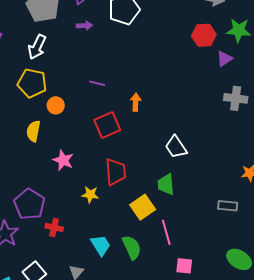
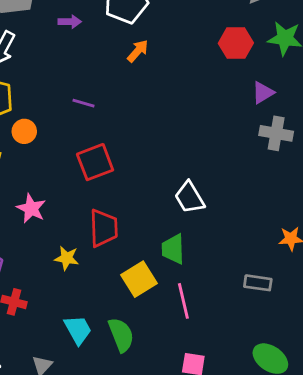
purple triangle: (224, 59) -> (263, 93), moved
orange arrow: (136, 102) -> (138, 51), moved, turned 36
pink line: (166, 232) -> (183, 301), moved

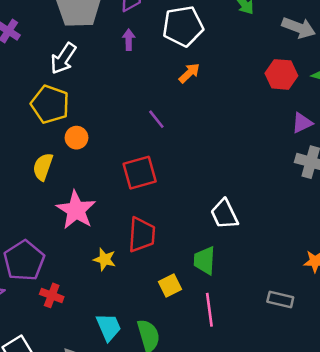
purple arrow: (70, 22) -> (129, 40), turned -96
purple line: (84, 103) -> (156, 119), moved, turned 30
pink star: (31, 208) -> (76, 210), size x1.4
yellow square: (139, 279) -> (170, 285), size x0.7

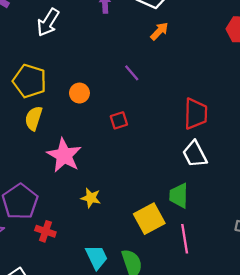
yellow pentagon: (50, 104) -> (30, 81), moved
orange circle: (77, 138) -> (79, 93), moved
red square: (140, 173) -> (119, 120), size x0.6
red trapezoid: (142, 235) -> (196, 114), moved
yellow square: (170, 285) -> (149, 219), size x1.5

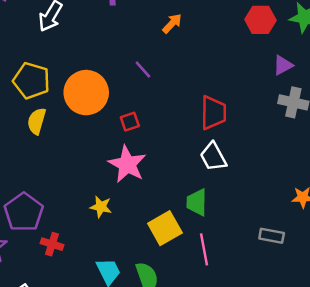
orange circle: (79, 93) -> (86, 93), size x2.0
pink star: (64, 155) -> (127, 164), moved

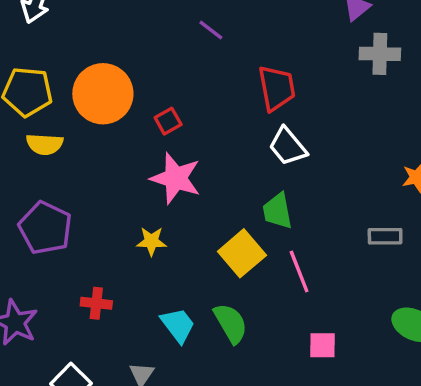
purple line: (143, 70) -> (211, 30), moved
yellow semicircle: (37, 121) -> (45, 144), turned -92
purple pentagon: (24, 212) -> (45, 228), moved

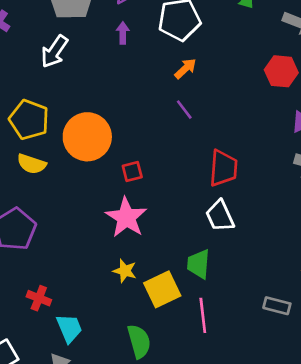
yellow star: (151, 241) -> (125, 271), moved
cyan trapezoid: (178, 325) -> (69, 328), moved

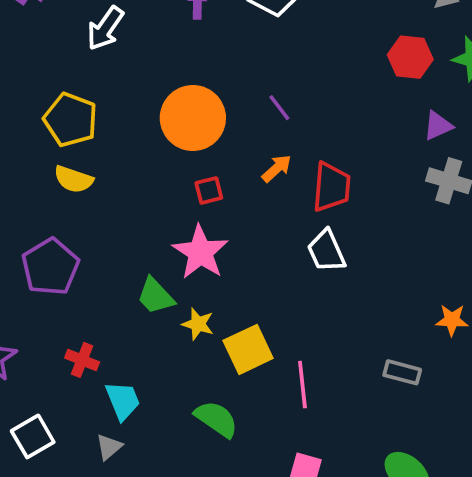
orange arrow: (185, 68) -> (277, 168), moved
orange circle: (87, 137) -> (193, 118), moved
green trapezoid: (199, 264) -> (156, 296), moved, turned -48
green semicircle: (139, 341) -> (216, 419), turned -40

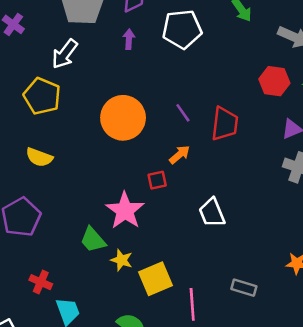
yellow pentagon: (71, 120) -> (42, 96), moved
red trapezoid: (331, 187) -> (225, 124), moved
red square: (209, 190) -> (157, 180), moved
gray rectangle: (402, 372) -> (244, 288), moved

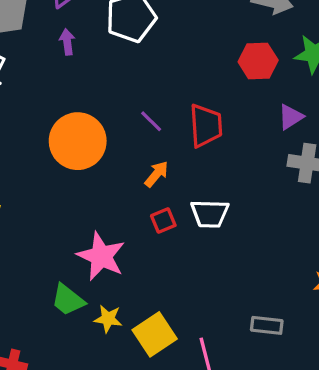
red square: (157, 180) -> (163, 220), moved
white trapezoid: (212, 213) -> (210, 214), moved, turned -56

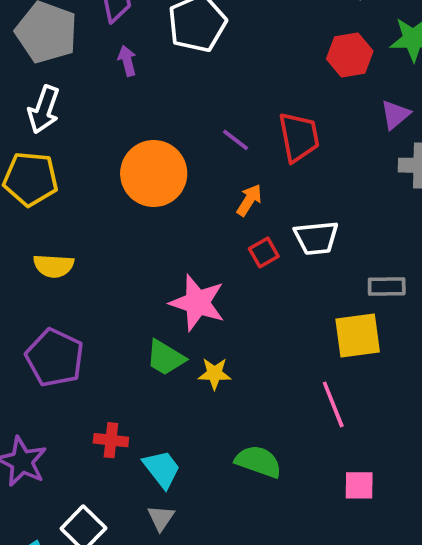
gray rectangle: (267, 325) -> (387, 287), moved
yellow square: (155, 334) -> (358, 335), moved, turned 33

